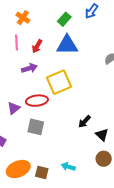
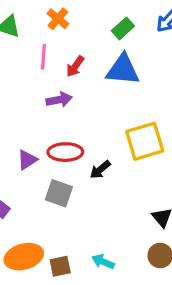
yellow square: (59, 82) -> (145, 141), moved
black arrow: (84, 122) -> (100, 170), moved
brown square: (42, 172) -> (60, 266), turned -32

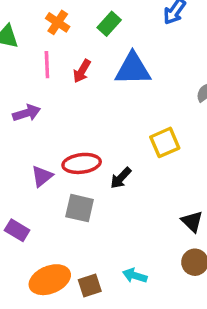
green rectangle: (123, 28) -> (109, 24), moved
purple arrow: (59, 100) -> (27, 113), moved
yellow square: (145, 141) -> (165, 142), size x0.7

